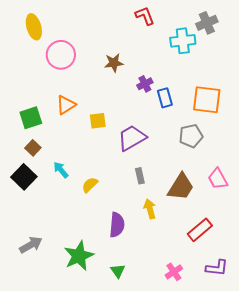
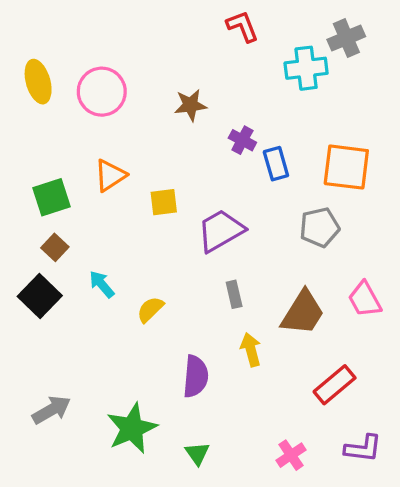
yellow ellipse: (34, 27) -> (38, 82), moved
purple cross: (145, 84) -> (242, 140), turned -35

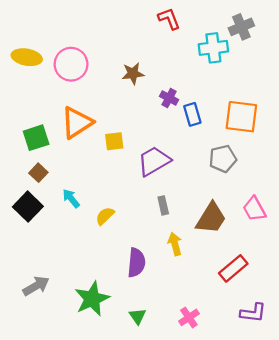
yellow ellipse: (38, 82) -> (27, 57), turned -64
orange triangle: (110, 175) -> (77, 123), size x1.4
pink cross: (291, 455) -> (189, 317), moved

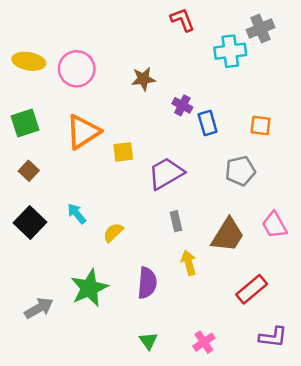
orange square: (241, 117) -> (260, 125), size x0.6
green square: (36, 138) -> (25, 123), moved
brown square: (38, 173) -> (29, 171), moved
green star: (92, 299) -> (89, 288), moved

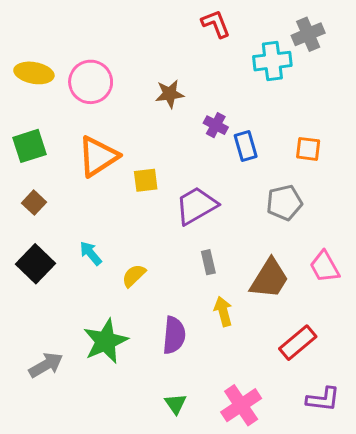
pink cross: (204, 342) -> (241, 405), size x1.5

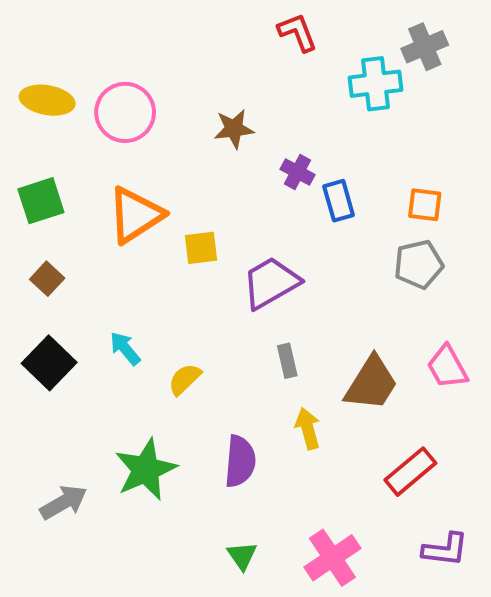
gray pentagon: (284, 203) -> (419, 264), moved

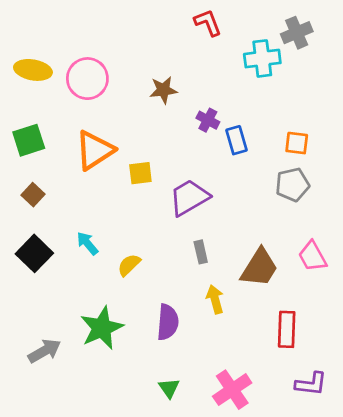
red rectangle: (410, 472) -> (287, 329), turned -48

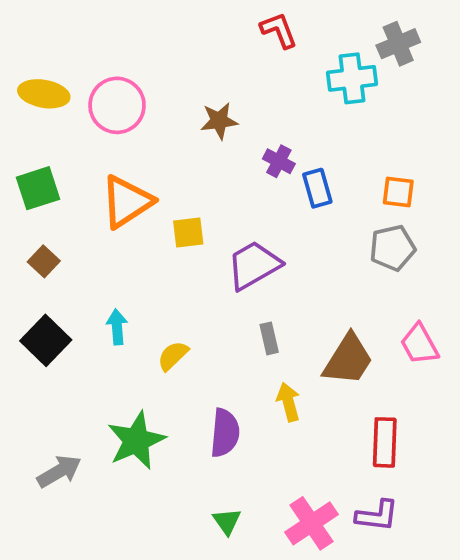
cyan arrow: (87, 243) -> (117, 327), turned 35
purple L-shape: (311, 384) -> (377, 516), moved

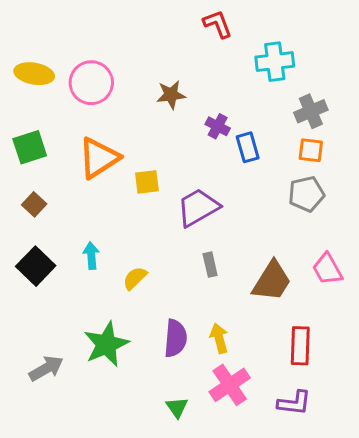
gray cross: (398, 44) -> (311, 111), moved
yellow arrow: (288, 402) -> (219, 338), moved
pink cross: (312, 523) -> (230, 385), moved

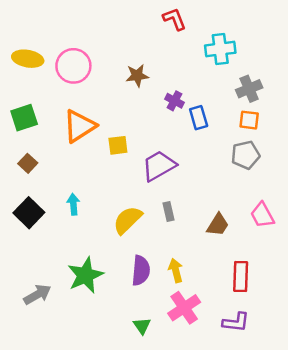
yellow semicircle: (135, 278) -> (128, 220), moved, size x1.5
brown trapezoid: (272, 281) -> (218, 225), size x0.7

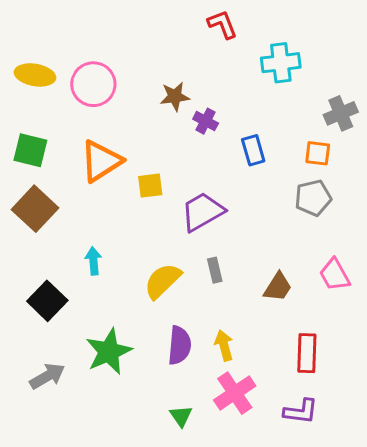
gray cross: (249, 89) -> (341, 113), moved
purple cross: (174, 101) -> (206, 121), moved
green square: (24, 118) -> (30, 150), turned 32
brown square: (28, 163) -> (35, 209), size x1.8
black square: (29, 213) -> (47, 301), moved

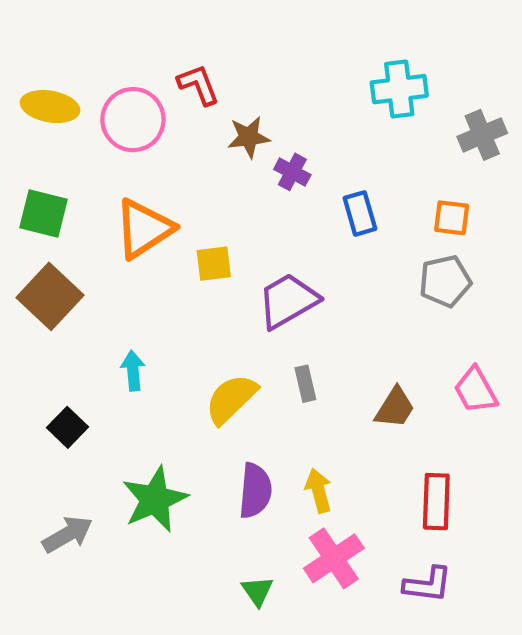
red L-shape: (222, 24) -> (198, 85), moved
gray cross: (341, 113) -> (482, 135), moved
black square: (47, 301) -> (67, 427), size x0.7

